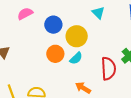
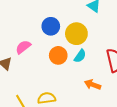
pink semicircle: (25, 14) -> (23, 47), moved

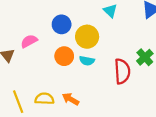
cyan semicircle: (80, 56) -> (87, 61), turned 56
orange arrow: (93, 85) -> (71, 99), moved

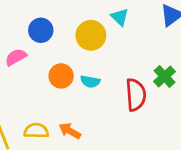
blue circle: (62, 24) -> (41, 30), moved
yellow circle: (87, 37) -> (91, 35), moved

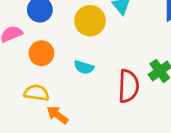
orange circle: (61, 76) -> (41, 53), moved
yellow semicircle: (36, 131) -> (36, 93), moved

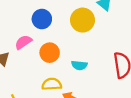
cyan semicircle: (84, 67) -> (79, 65), moved

